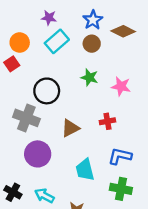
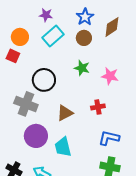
brown diamond: (123, 31) -> (112, 27), turned -60
red square: (12, 64) -> (13, 56), turned -32
cyan trapezoid: (85, 170) -> (63, 147), moved

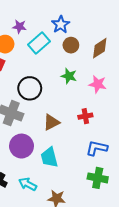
purple star: (46, 15) -> (19, 27), moved
blue star: (85, 17) -> (61, 25), moved
brown diamond: (112, 27) -> (100, 48), moved

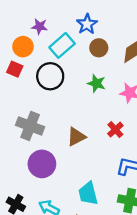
black circle: (30, 88) -> (50, 76), moved
red cross: (85, 116) -> (115, 130), turned -32
cyan trapezoid: (49, 157) -> (88, 194), moved

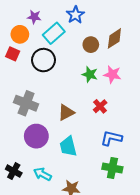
brown circle: (99, 48) -> (91, 45), moved
green star: (96, 83) -> (90, 74), moved
cyan trapezoid: (88, 194) -> (68, 146), moved

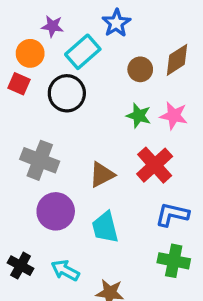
red cross: (100, 106) -> (155, 165), size x1.6

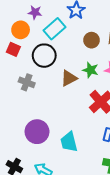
gray cross: (40, 160) -> (27, 82), moved, size x0.7
brown triangle: (102, 175) -> (69, 78), moved

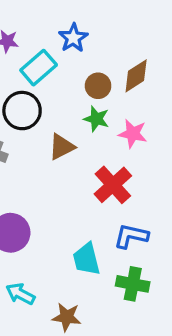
green star: (90, 70) -> (96, 119), moved
cyan trapezoid: (69, 142) -> (86, 259), moved

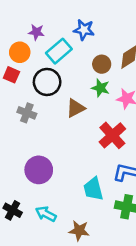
blue star: (73, 38) -> (84, 30), turned -30

